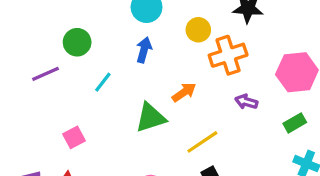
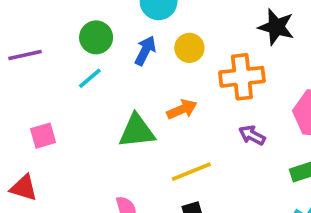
yellow circle: (198, 30) -> (189, 48), moved
green circle: (77, 42) -> (96, 37), moved

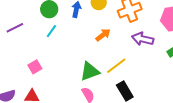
green triangle: (137, 131) -> (90, 71), moved
purple arrow: (252, 135) -> (143, 39), size x1.5

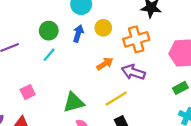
purple arrow: (143, 39) -> (133, 72), moved
green triangle: (90, 71) -> (74, 102), moved

